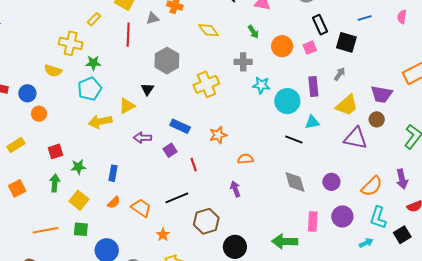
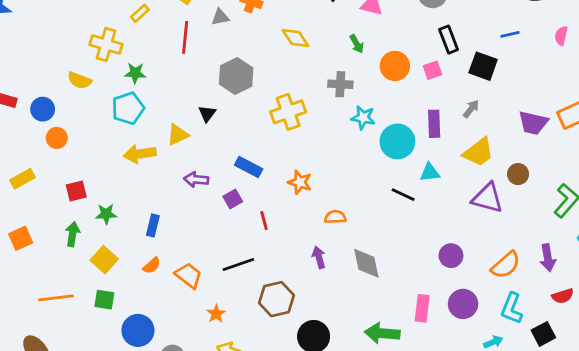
purple trapezoid: (382, 94) -> (533, 123), moved
orange star: (218, 135) -> (300, 182), turned 30
gray diamond: (295, 182) -> (366, 263), moved

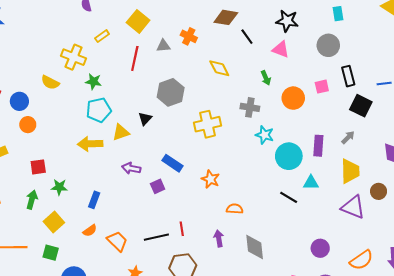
black rectangle: (449, 40) -> (348, 76), moved
pink square: (433, 70) -> (322, 87), moved
cyan pentagon: (128, 108) -> (99, 110), moved
yellow trapezoid: (478, 152) -> (350, 171), turned -60
red line: (264, 220) -> (182, 229), moved

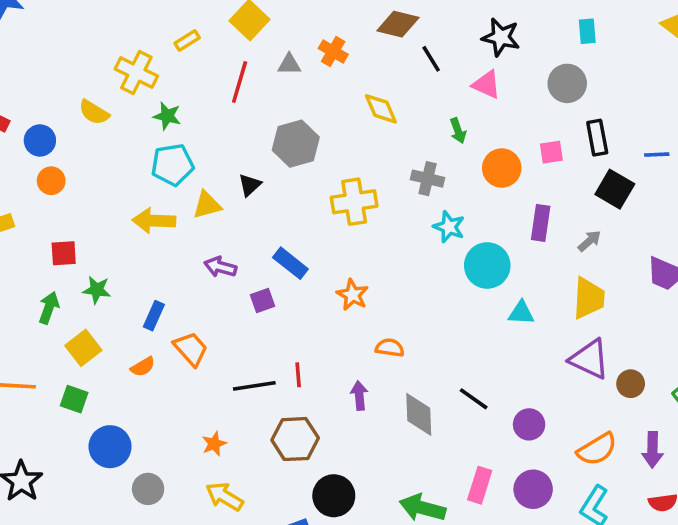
purple rectangle: (318, 146) -> (541, 223), moved
brown circle: (379, 191) -> (631, 384), moved
black line: (289, 197) -> (474, 399), moved
orange trapezoid: (117, 241) -> (191, 349), moved

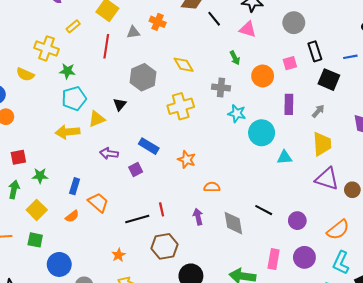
yellow diamond: (381, 109) -> (184, 65), moved

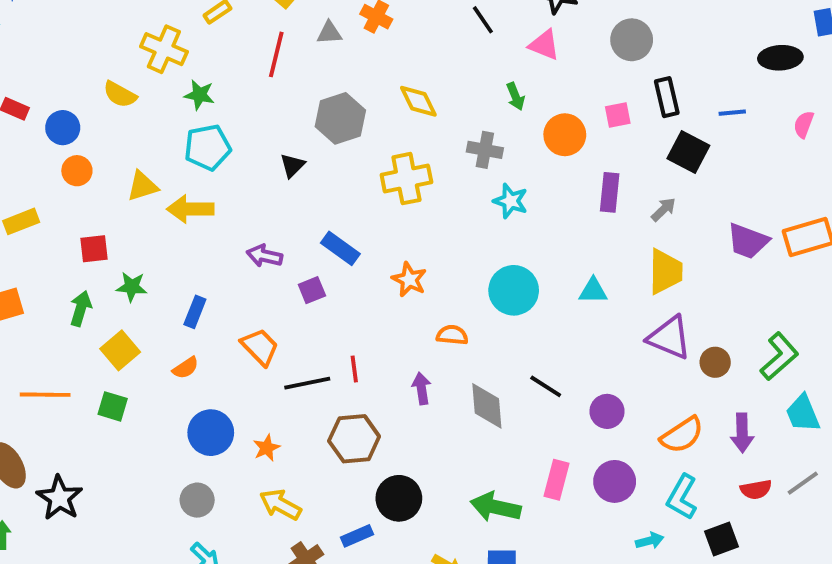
yellow triangle: (97, 119) -> (142, 186), moved
cyan circle: (262, 133) -> (514, 290), moved
orange trapezoid: (98, 202) -> (260, 347), moved
blue circle: (59, 264) -> (211, 433), moved

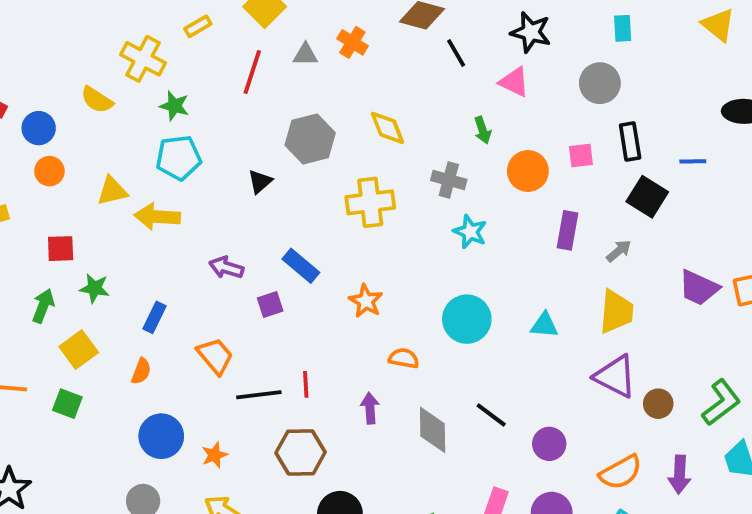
orange semicircle: (186, 368) -> (141, 371), turned -40

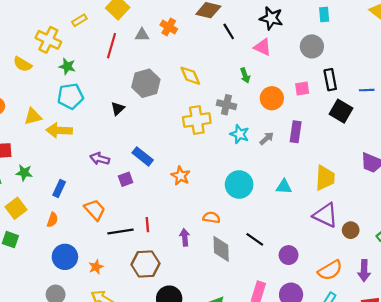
yellow cross: (370, 202) -> (197, 120), moved
gray arrow: (619, 251) -> (267, 138), moved
orange semicircle: (404, 358) -> (211, 217), moved

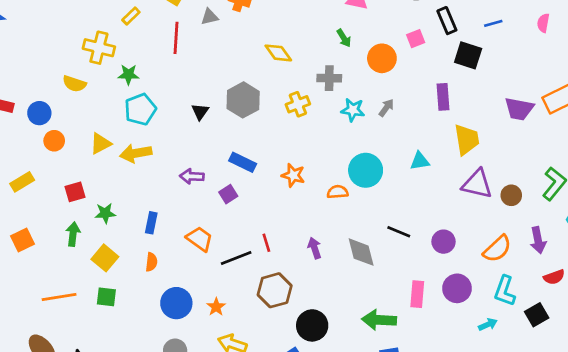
gray hexagon: (146, 83) -> (243, 100), moved
yellow cross: (197, 120) -> (298, 104), size x0.7
purple rectangle: (296, 132) -> (443, 97), moved
orange semicircle: (211, 217) -> (338, 192), moved

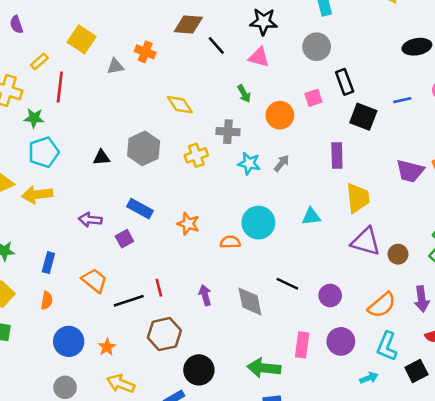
blue line: (493, 23) -> (402, 100), moved
red line: (176, 38) -> (60, 87), moved
black triangle: (200, 112) -> (101, 157), turned 48

